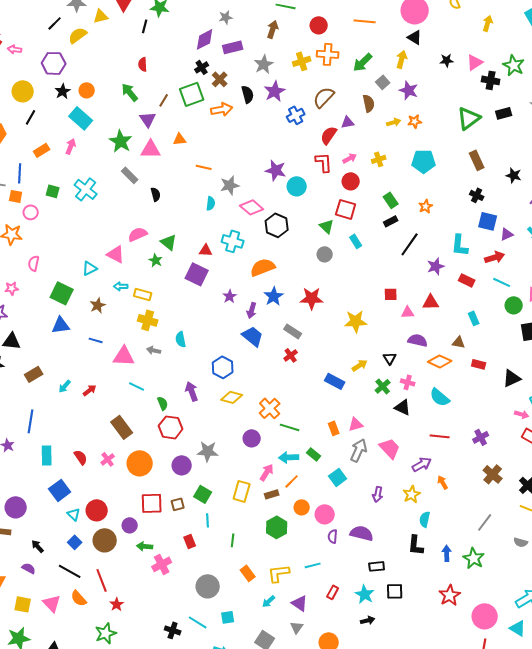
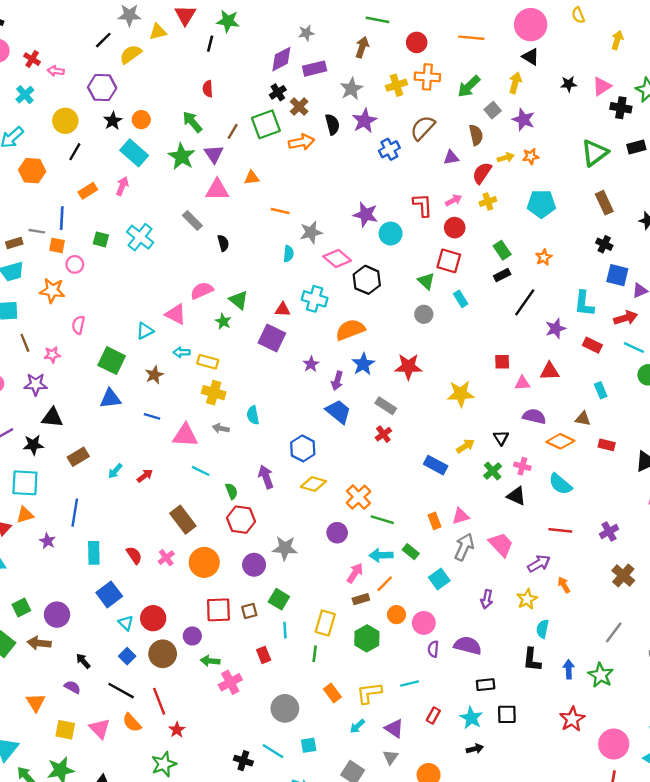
red semicircle: (329, 135) -> (482, 173), moved
green star: (121, 141) -> (182, 156), moved
yellow rectangle: (242, 491) -> (325, 623), moved

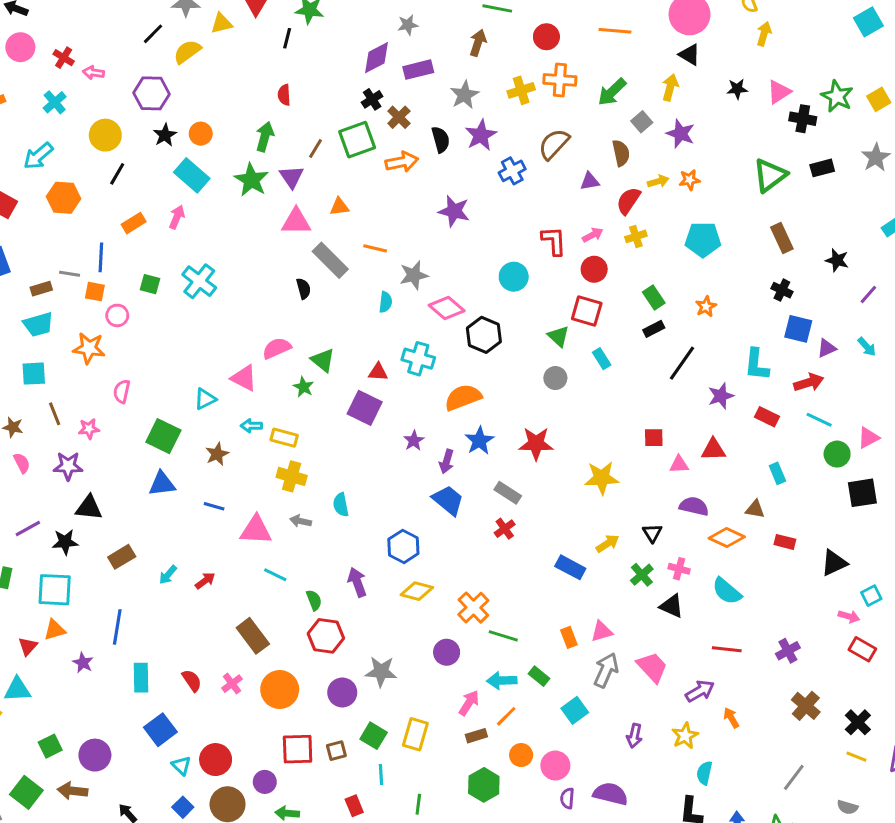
yellow arrow: (617, 40) -> (764, 34), moved
green arrow: (192, 122) -> (265, 137), turned 55
purple star: (366, 215) -> (454, 211), moved
gray rectangle: (192, 220) -> (330, 260), moved, size x1.4
yellow rectangle: (325, 623) -> (415, 734), moved

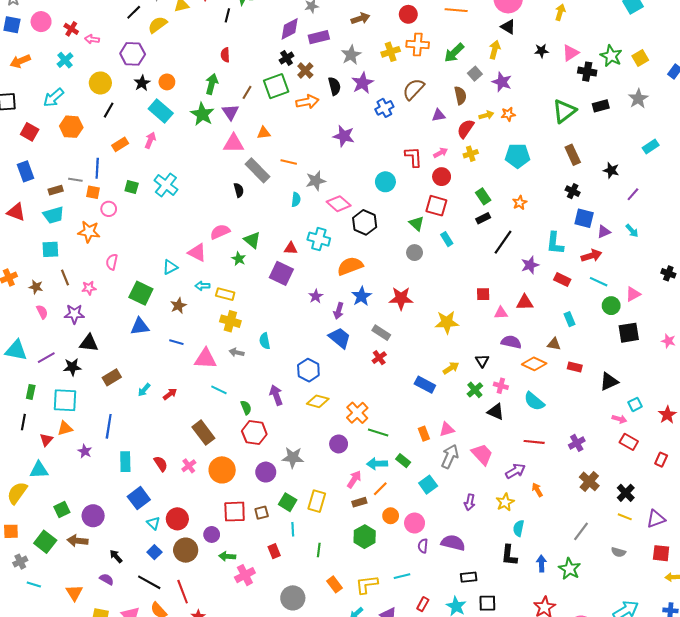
brown arrow: (478, 43) -> (360, 18), turned 54

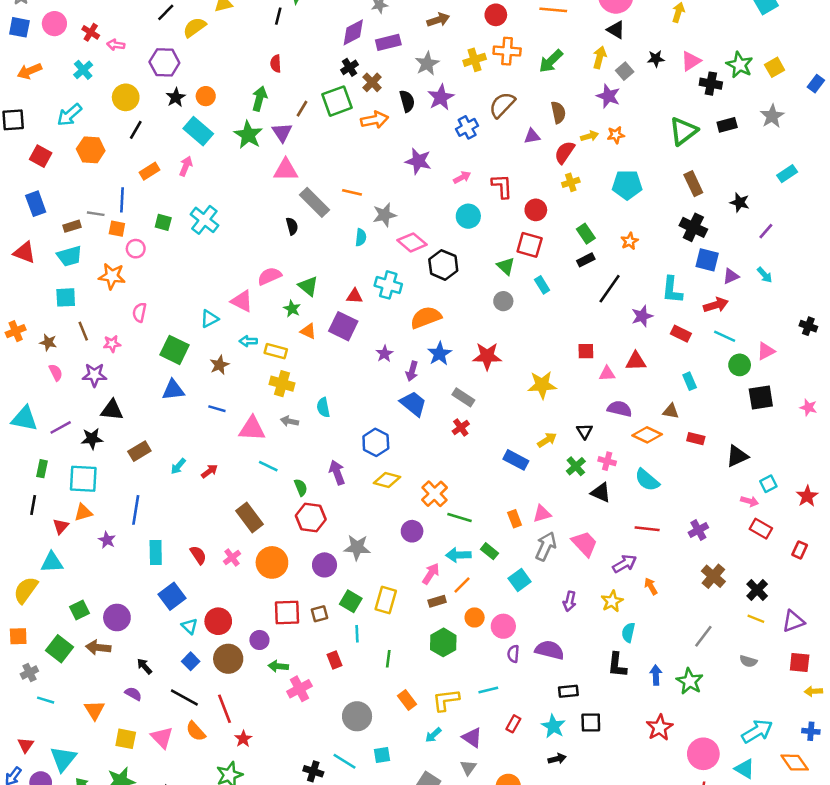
gray square: (475, 74) -> (625, 71), moved
orange triangle: (264, 133) -> (308, 331), moved, turned 32
pink arrow: (441, 153) -> (462, 177), moved
black cross: (573, 191) -> (693, 227), size x1.5

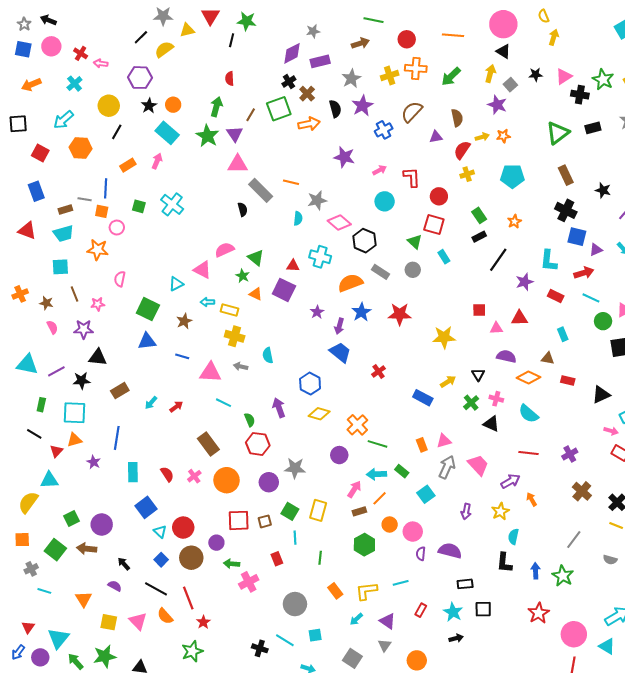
gray rectangle: (463, 397) -> (381, 272), moved
black line: (33, 505) -> (34, 434), turned -70

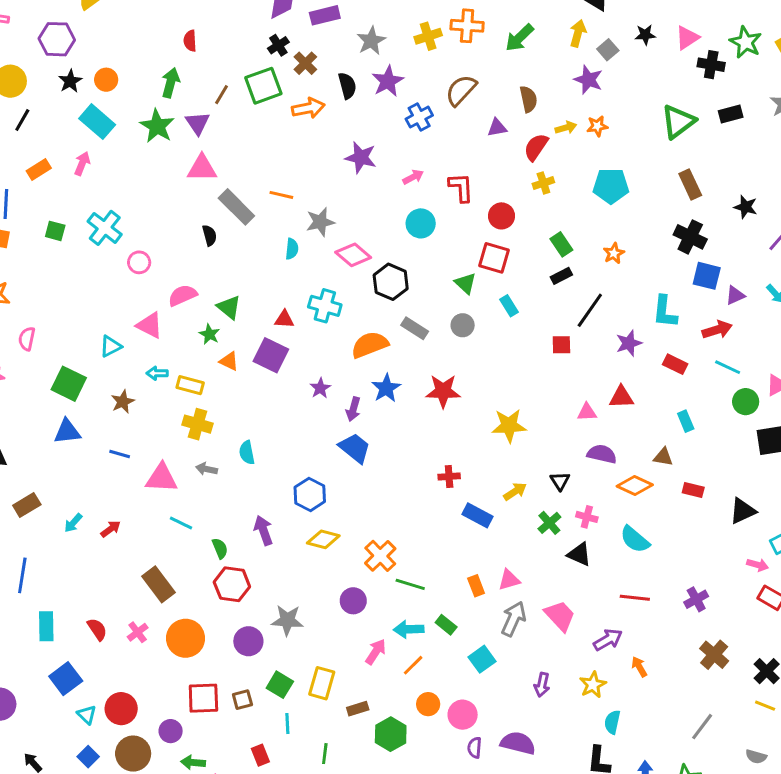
pink circle: (117, 228) -> (139, 262), moved
red square: (479, 310) -> (561, 345), moved
red cross: (379, 371) -> (449, 477), moved, turned 32
brown rectangle: (359, 511) -> (358, 709), moved

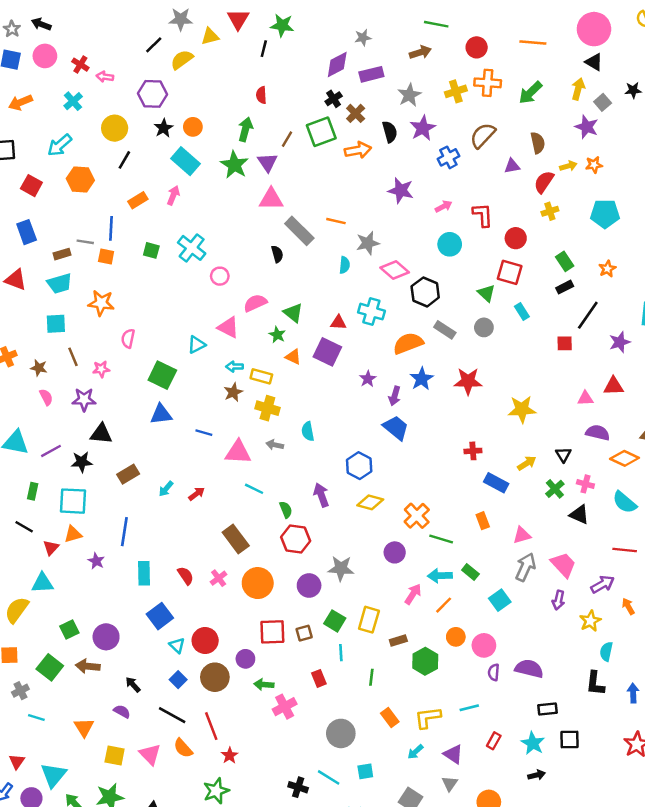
brown star: (123, 402) -> (233, 392), moved
orange rectangle: (476, 586) -> (483, 521), moved
purple arrow: (542, 685) -> (559, 600), moved

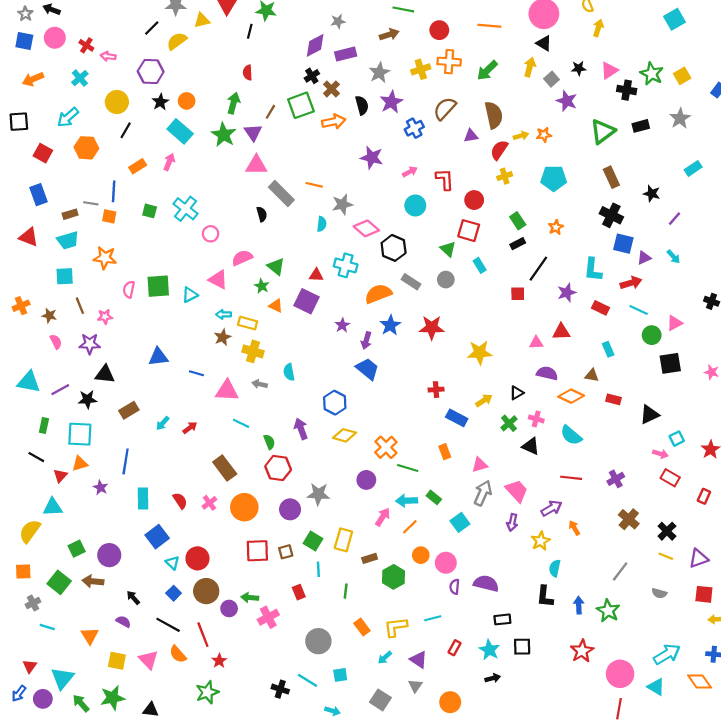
purple star: (587, 127) -> (567, 101), moved
brown semicircle: (538, 143) -> (494, 115), size x1.4
green square: (162, 375) -> (158, 286), moved, turned -30
black triangle: (563, 455) -> (517, 393), turned 32
purple circle: (245, 659) -> (229, 608), moved

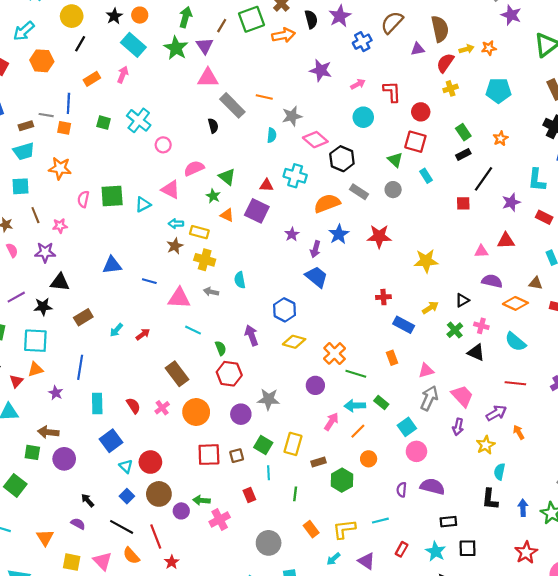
green square: (77, 549) -> (32, 452), turned 35
pink circle: (446, 563) -> (416, 451), moved
brown arrow: (93, 581) -> (48, 432), moved

